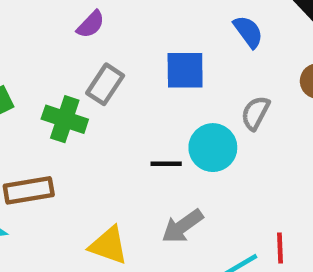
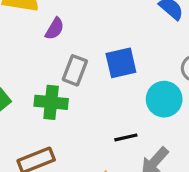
blue square: (185, 70) -> (121, 63), moved
black line: (166, 164) -> (126, 137), moved

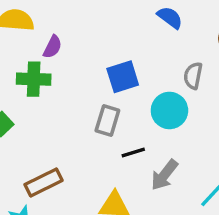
gray rectangle: (75, 70) -> (107, 121), moved
green cross: (51, 102) -> (34, 79), moved

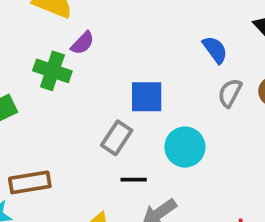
gray semicircle: (193, 76) -> (230, 93), moved

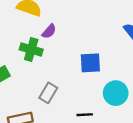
gray rectangle: (117, 138) -> (48, 93), moved

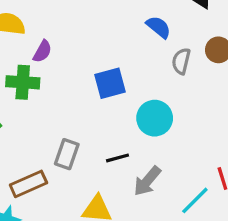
gray rectangle: (48, 93) -> (67, 154), moved

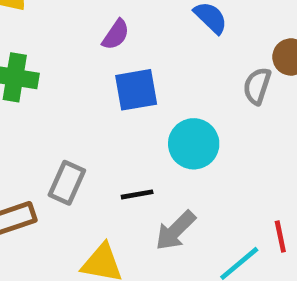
purple semicircle: (42, 51) -> (116, 35), moved
gray semicircle: (181, 61) -> (257, 86), moved

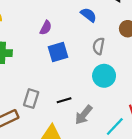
gray semicircle: (257, 86) -> (99, 46), moved
cyan circle: (194, 144) -> (104, 76), moved

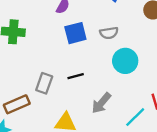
gray semicircle: (99, 46) -> (109, 33), moved, turned -112
black line: (64, 100) -> (76, 76), moved

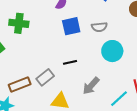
gray rectangle: (44, 83) -> (45, 77), moved, turned 30

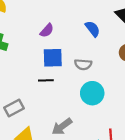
black line: (70, 62) -> (46, 80), moved

